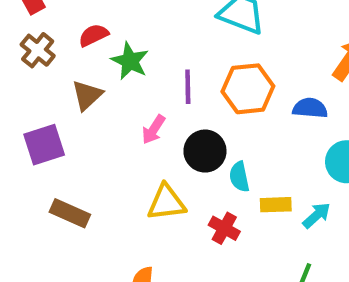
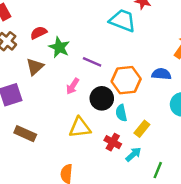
purple line: (188, 87) -> (92, 62), turned -66
orange hexagon: (248, 89) -> (126, 80), moved
yellow rectangle: (276, 205) -> (142, 129), turned -49
cyan arrow: (317, 215) -> (133, 154), moved

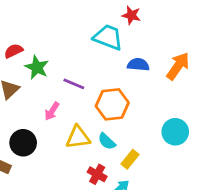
blue semicircle: (161, 74) -> (138, 65), moved
black circle: (102, 98) -> (23, 143), moved
cyan semicircle: (121, 113) -> (107, 141), turned -35
yellow triangle: (80, 128) -> (78, 137), moved

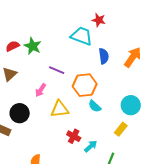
blue semicircle: (138, 65) -> (104, 56), turned 77
green star: (37, 67) -> (33, 46), moved
cyan semicircle: (107, 141) -> (95, 106), moved
yellow rectangle: (130, 159) -> (121, 129), moved

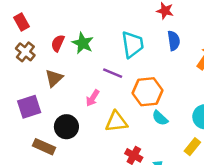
cyan trapezoid: (82, 36) -> (133, 44), moved, turned 60
red semicircle: (13, 46) -> (58, 43), turned -40
blue semicircle: (104, 56) -> (174, 41), moved

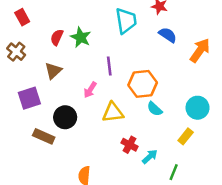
blue semicircle: (174, 41) -> (168, 35), turned -48
cyan trapezoid: (133, 44) -> (126, 21), moved
brown cross: (25, 52) -> (16, 52), moved
purple line: (113, 73) -> (109, 66), turned 60

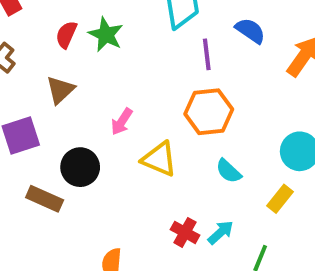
purple line: (109, 66) -> (207, 54), moved
cyan semicircle: (155, 109) -> (229, 171), moved
yellow triangle: (113, 112) -> (159, 159), turned 30
red cross: (130, 145) -> (185, 232), moved

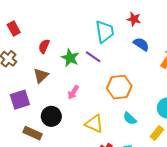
green star: (106, 35) -> (70, 58), moved
purple line: (207, 54) -> (93, 57), moved, turned -49
yellow triangle: (159, 159) -> (94, 124), moved

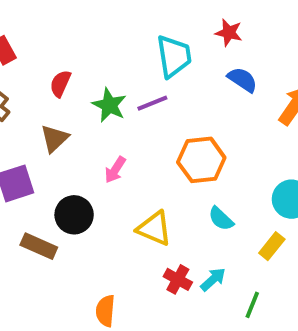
purple line: (93, 57) -> (152, 103), turned -56

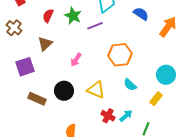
green star: (109, 105) -> (73, 16), moved
black circle: (74, 215) -> (64, 91), moved

